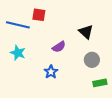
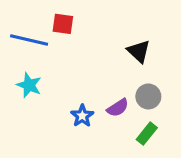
purple semicircle: (59, 47) -> (118, 108), moved
green rectangle: (100, 83) -> (147, 134), moved, turned -40

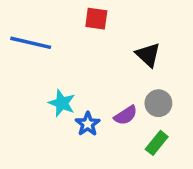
red square: (63, 24) -> (96, 19), moved
cyan star: (29, 85) -> (62, 103), moved

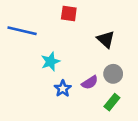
cyan star: (62, 103) -> (50, 62), moved, turned 30

